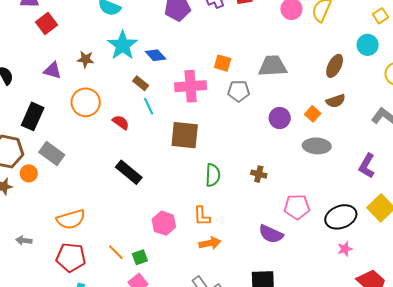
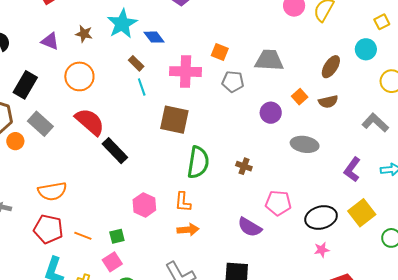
orange square: (313, 114) -> (300, 97), moved
red semicircle: (121, 122) -> (90, 122), moved, size x1.8
green semicircle: (213, 175) -> (198, 162), size x1.4
orange line: (116, 252) -> (83, 236), moved, turned -30

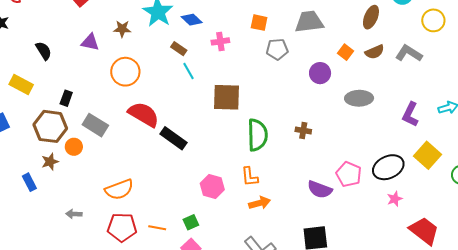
pink cross: (186, 72) -> (220, 41), moved, size x0.6
black rectangle: (25, 85) -> (66, 98), moved, size x0.6
gray L-shape: (375, 123) -> (409, 53), moved
pink pentagon: (278, 203) -> (349, 174), moved, turned 30

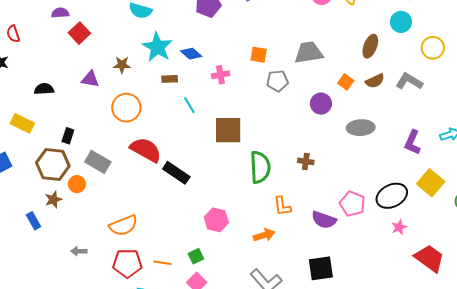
brown rectangle: (179, 49) -> (170, 79), moved, turned -35
black semicircle: (44, 51) -> (44, 89), turned -60
orange L-shape: (250, 177) -> (282, 206), moved

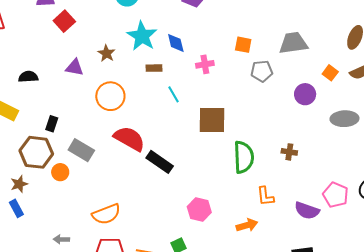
blue diamond: (191, 54) -> (176, 43), turned 35
brown star: (122, 65) -> (106, 53), turned 30
brown star: (53, 200) -> (19, 184), moved

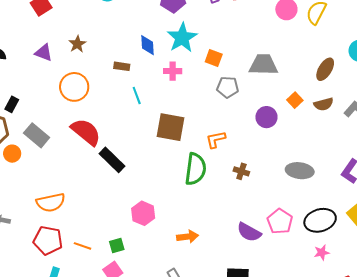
cyan star: (142, 36) -> (182, 38), moved
gray ellipse: (344, 119) -> (300, 171), moved
orange L-shape: (265, 196) -> (216, 139), moved, turned 75

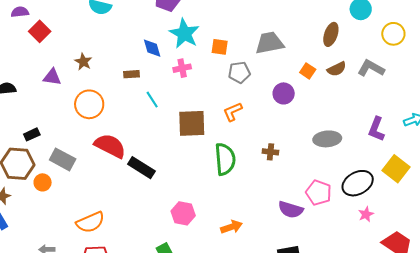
black rectangle: (12, 104) -> (32, 134), turned 49
orange L-shape: (216, 139) -> (233, 112), moved

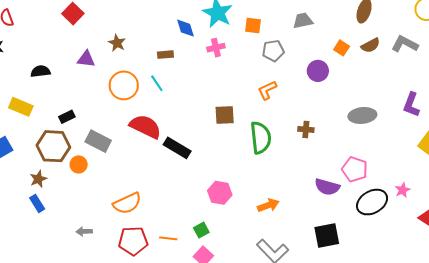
gray trapezoid: (269, 43) -> (303, 21), size x0.7
cyan line: (152, 100) -> (157, 83), moved
brown square: (192, 123) -> (225, 115), moved, size x0.7
black ellipse: (358, 183) -> (372, 202), moved

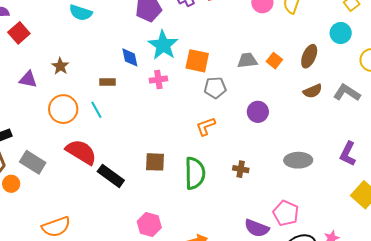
orange square: (253, 25) -> (197, 61), size x1.4
orange square: (342, 48) -> (274, 61), moved
brown square: (225, 115) -> (155, 162), moved

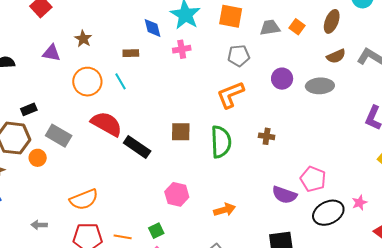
orange square: (197, 61) -> (231, 16), moved
orange L-shape: (206, 126) -> (230, 95), size x1.4
gray ellipse: (298, 160) -> (320, 86), moved

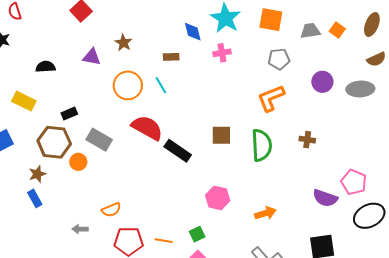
orange semicircle: (84, 199) -> (111, 210), moved, size x0.7

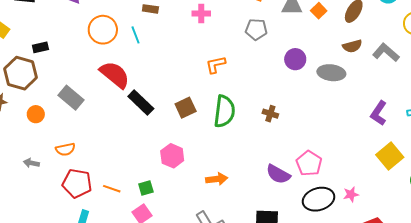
orange L-shape: (271, 98) -> (216, 65), moved, size x0.7
brown square: (221, 135) -> (186, 108), moved, turned -35
gray rectangle: (99, 140) -> (71, 98), moved
orange circle: (78, 162) -> (36, 114), moved

